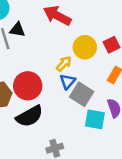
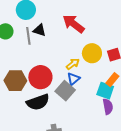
gray square: (82, 94) -> (65, 91), moved
cyan square: (95, 119) -> (105, 91), moved

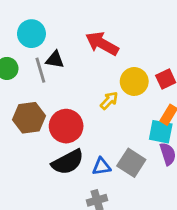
blue triangle: (73, 79) -> (101, 166), moved, turned 40
brown hexagon: (15, 81) -> (29, 118), moved
gray square: (65, 91) -> (131, 163), moved

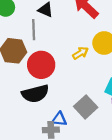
gray line: (40, 70) -> (34, 30), moved
blue triangle: (101, 166) -> (59, 119), moved

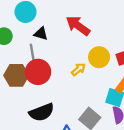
red circle: (41, 65) -> (38, 72), moved

